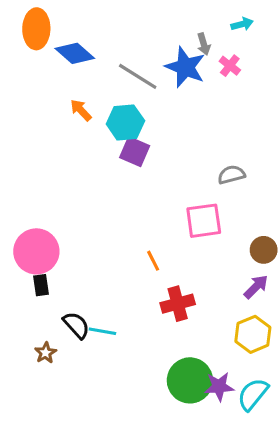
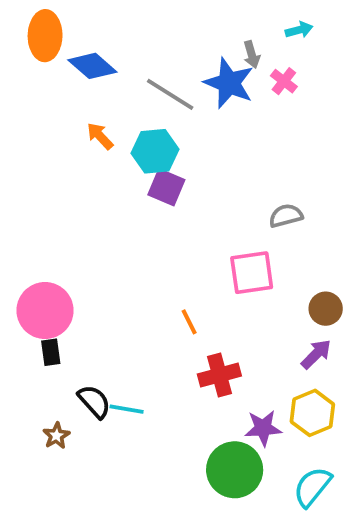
purple star: (219, 387) -> (263, 428), moved

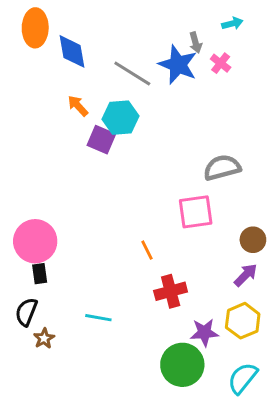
blue diamond: (92, 66) -> (72, 51), turned 39
purple square: (166, 187) -> (101, 140), moved
gray semicircle: (286, 216) -> (222, 168), size x1.4
black semicircle: (94, 402) -> (26, 312), moved, turned -116

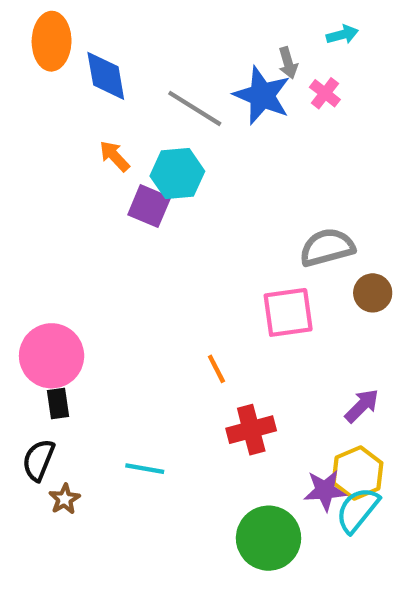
brown circle: (253, 240) -> (373, 293), moved
purple star: (204, 332) -> (325, 490), moved
cyan semicircle: (243, 378) -> (357, 510), moved

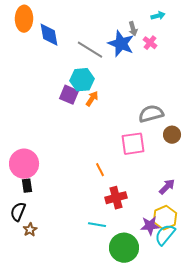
orange arrow: (114, 156) -> (92, 99), moved, turned 77
cyan line: (145, 469) -> (97, 225), moved

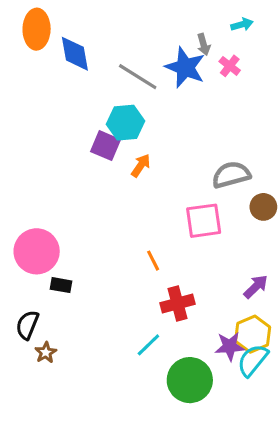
orange arrow: (92, 99) -> (141, 166), moved
black rectangle: (27, 186) -> (61, 285), moved, turned -72
cyan line: (97, 225) -> (148, 345), turned -54

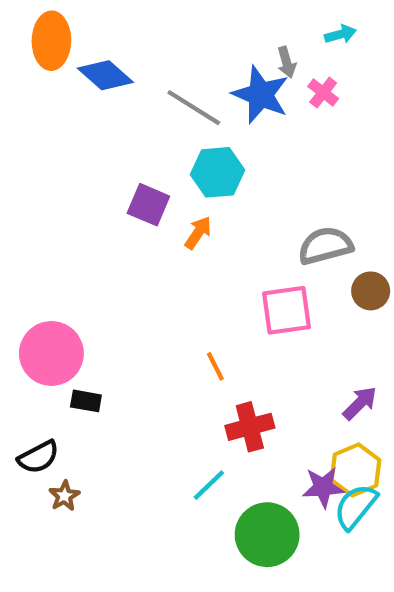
blue diamond: (75, 54) -> (105, 75), turned -39
cyan hexagon: (125, 123) -> (217, 172), moved
black semicircle: (27, 325) -> (38, 457), turned -140

